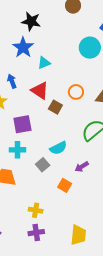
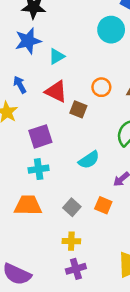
blue star: (23, 47) -> (28, 41), turned 30
gray square: (43, 165) -> (72, 207), moved

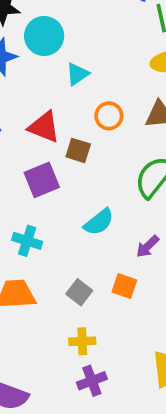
cyan circle: (111, 30) -> (44, 36), moved
cyan triangle: (57, 56) -> (77, 74), moved
purple square: (40, 136) -> (42, 180), moved
cyan cross: (39, 169) -> (27, 241), turned 30

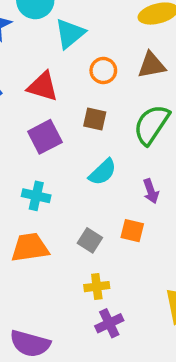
cyan triangle: (77, 74) -> (70, 33), size x1.4
brown square: (78, 150) -> (95, 119), moved
purple arrow: (148, 246) -> (151, 191), turned -60

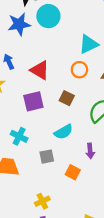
cyan triangle: (70, 33) -> (89, 44), moved
gray square: (90, 240) -> (47, 157), moved, turned 32
yellow cross: (97, 287) -> (42, 201), turned -32

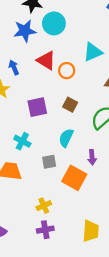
red triangle: (40, 70) -> (46, 61), moved
orange circle: (79, 70) -> (67, 71), moved
cyan semicircle: (63, 132) -> (66, 138), turned 144
orange square: (73, 172) -> (74, 178), size x1.6

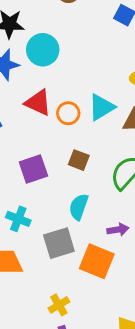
cyan triangle: (93, 52) -> (102, 107), moved
purple arrow: (92, 157) -> (118, 230), turned -88
gray square: (49, 162) -> (59, 243), size x1.5

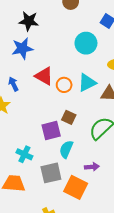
cyan circle: (43, 50) -> (86, 43), moved
purple square: (33, 169) -> (51, 130), moved

